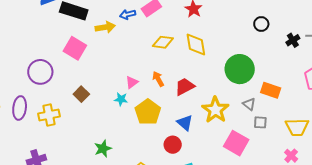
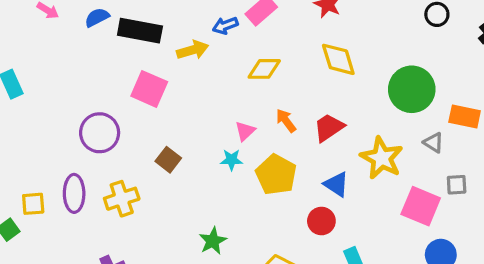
yellow diamond: (163, 42) -> (264, 69), moved
gray square: (260, 122) -> (457, 185), moved

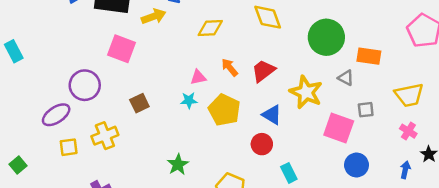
pink triangle: (245, 131) -> (198, 77), turned 35
brown square: (168, 160) -> (139, 103), turned 30
purple ellipse: (74, 193) -> (56, 115), moved, turned 60
yellow square: (33, 204) -> (69, 147), moved

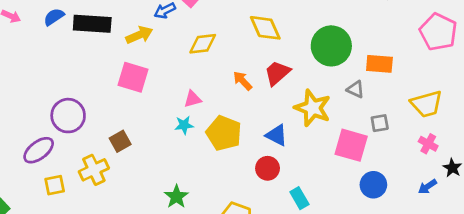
pink square: (121, 49) -> (133, 77), moved
orange arrow: (230, 67) -> (242, 81), moved
red trapezoid: (263, 71) -> (277, 73), moved
brown square: (139, 103) -> (120, 141), moved
blue arrow: (405, 170) -> (427, 187), turned -133

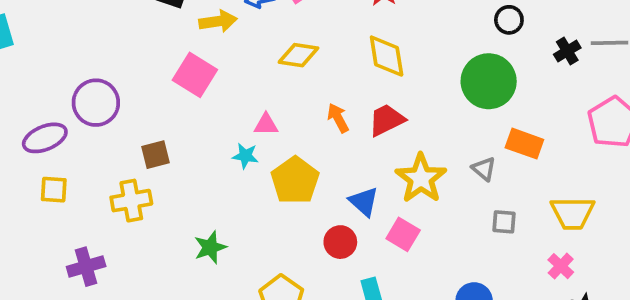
green circle: (331, 46) -> (489, 81), moved
pink square: (351, 145) -> (403, 234), moved, size x0.7
yellow cross: (94, 170) -> (131, 201), moved

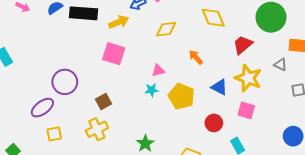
red trapezoid: (387, 120) -> (243, 45), moved
blue triangle: (364, 202) -> (219, 87), moved

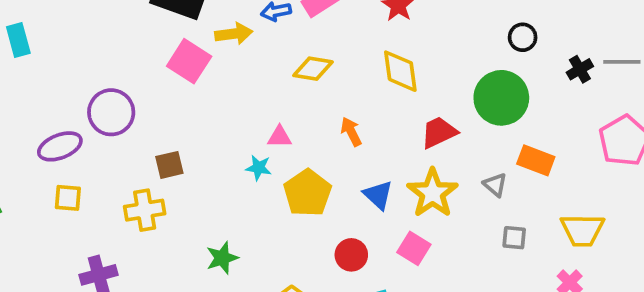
pink square: (114, 54) -> (189, 61), moved

